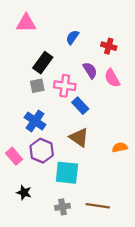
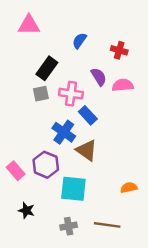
pink semicircle: (112, 78) -> (123, 85), turned 114
blue cross: (35, 121) -> (64, 132), moved
orange semicircle: (120, 147) -> (129, 188), moved

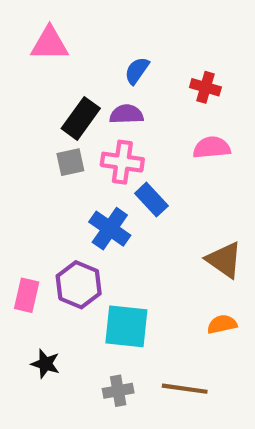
purple semicircle: (99, 77) -> (126, 114), moved, turned -60
brown triangle: (87, 150) -> (224, 260), moved
pink rectangle: (16, 171) -> (27, 295), turned 54

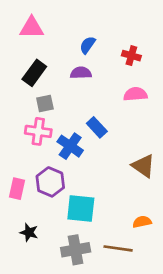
black rectangle: (81, 118) -> (34, 73), moved
pink cross: (122, 162) -> (38, 131), moved
orange semicircle: (222, 324) -> (142, 222), moved
gray cross: (118, 391) -> (76, 250), size x1.5

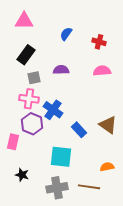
purple semicircle: (81, 73) -> (61, 70), moved
blue rectangle: (97, 127) -> (79, 130), moved
purple hexagon: (50, 182) -> (32, 124), moved

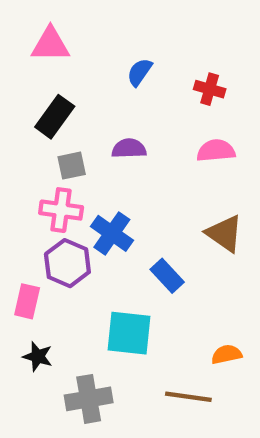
brown triangle: (108, 125) -> (224, 233), moved
black star: (22, 175) -> (38, 356), moved
gray cross: (57, 188) -> (89, 399), moved

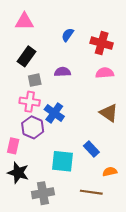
red cross: (210, 89) -> (102, 43), size x1.5
blue rectangle: (167, 276) -> (91, 149), moved
black star: (38, 356) -> (18, 173), size x1.5

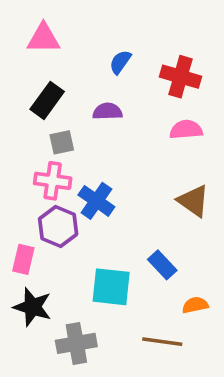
purple semicircle: (62, 72) -> (107, 111), moved

